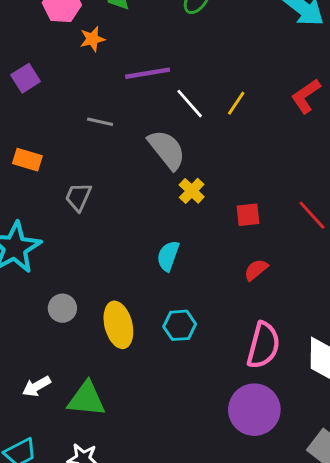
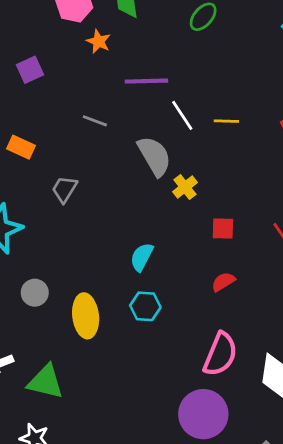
orange star: (92, 39) -> (99, 41), turned 30
yellow line: (236, 103) -> (226, 121), turned 50
yellow cross: (192, 191) -> (185, 187), moved
cyan hexagon: (180, 325) -> (145, 306), moved

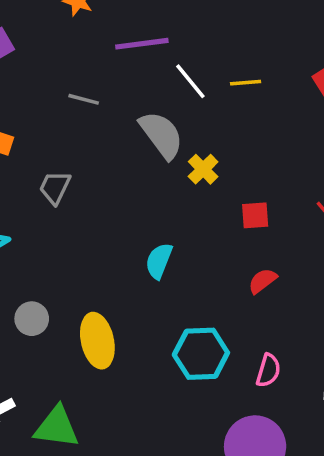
cyan hexagon: (145, 306) -> (201, 354), moved, size x1.4
pink semicircle: (220, 354) -> (268, 370), size x0.6

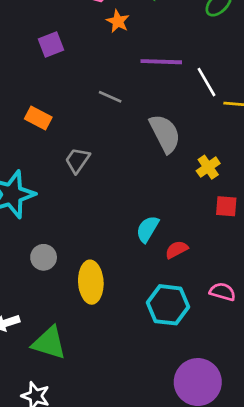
white line: (190, 81) -> (207, 82), moved
yellow cross: (203, 169) -> (208, 167), moved
red semicircle: (263, 281) -> (177, 250), moved
pink semicircle: (268, 370) -> (222, 292), moved, turned -100

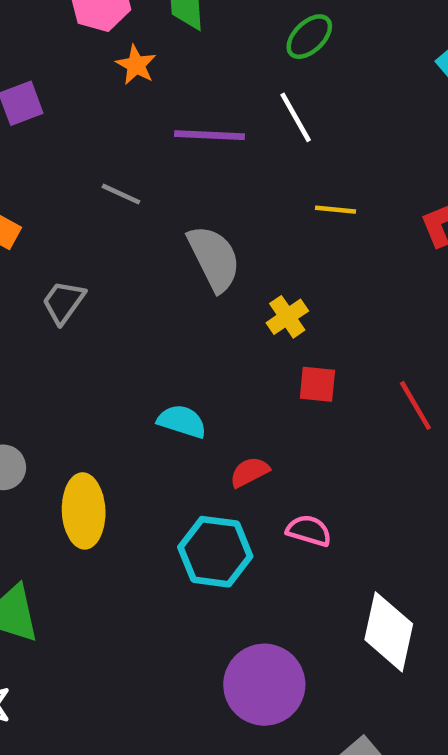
white line: (207, 82) -> (296, 117), moved
cyan semicircle: (147, 229) -> (182, 421), turned 76
red semicircle: (177, 250) -> (249, 472), moved

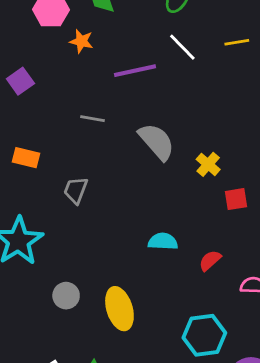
yellow line: (335, 210) -> (237, 42), moved
cyan hexagon: (215, 552) -> (204, 335), moved

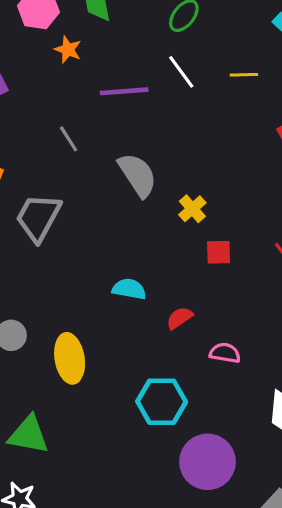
gray line: (93, 119) -> (69, 139), turned 40
gray trapezoid: (76, 190) -> (38, 217), size x1.6

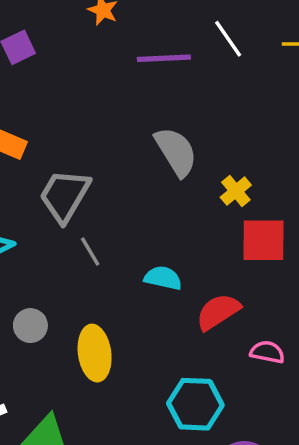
gray line: (69, 139) -> (90, 252), moved
red square: (219, 252) -> (263, 240), size x1.6
red semicircle: (180, 318) -> (218, 312), size x1.5

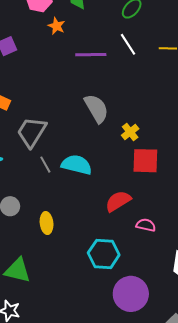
cyan semicircle: (163, 278) -> (77, 165), moved, size x1.4
yellow ellipse: (95, 353) -> (47, 223), size x0.7

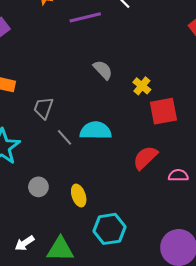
gray semicircle: (96, 108) -> (103, 70), size x0.7
gray trapezoid: (32, 132) -> (43, 108), size x0.7
cyan hexagon: (104, 254) -> (109, 229), moved

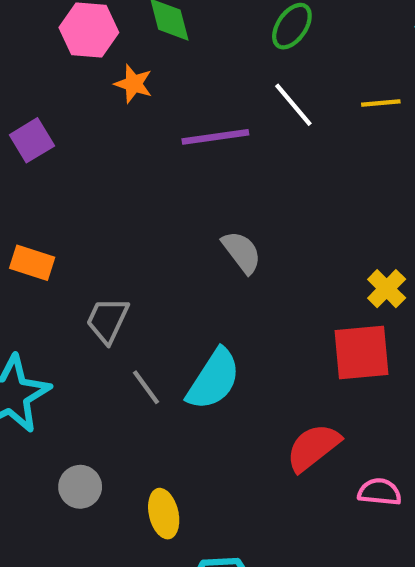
yellow cross: (142, 86) -> (387, 289), moved
cyan semicircle: (96, 131) -> (214, 379), turned 116

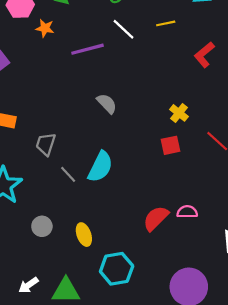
red square: (362, 352) -> (171, 145), size x0.7
red semicircle: (313, 447) -> (156, 218), moved

